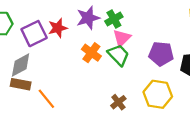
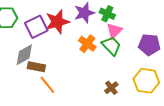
green cross: (114, 19) -> (107, 14), turned -35
red star: (58, 28) -> (57, 22), size x1.4
brown rectangle: (21, 84) -> (36, 67), moved

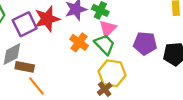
yellow hexagon: (146, 81) -> (112, 73), moved

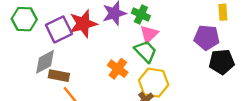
orange cross: (79, 42) -> (118, 69), moved
purple pentagon: (145, 43) -> (207, 38), moved

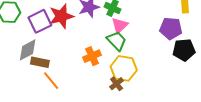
orange cross: (118, 69) -> (92, 56), turned 30

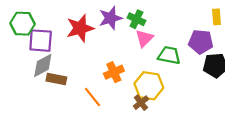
purple square: (40, 21) -> (41, 41), moved, turned 30
green trapezoid: (117, 41) -> (169, 55), moved, turned -35
orange line: (51, 81) -> (92, 97), moved

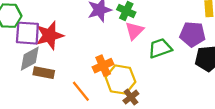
red star: (80, 28) -> (50, 35), moved
green trapezoid: (169, 55) -> (160, 48), turned -30
yellow hexagon: (149, 86) -> (120, 80), moved

